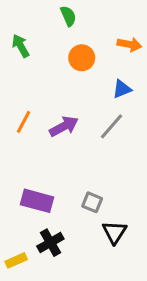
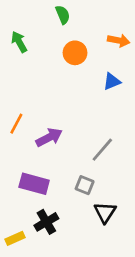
orange line: (24, 122) -> (16, 124), moved
purple arrow: (64, 126) -> (49, 137), moved
gray line: (112, 126) -> (102, 150), moved

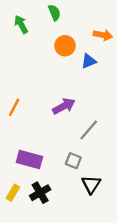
green arrow: (19, 42) -> (21, 24), moved
blue triangle: (112, 81) -> (89, 61), moved
purple arrow: (49, 137) -> (64, 106), moved
yellow rectangle: (15, 238) -> (13, 193), moved, turned -35

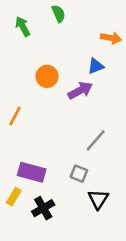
orange circle: (65, 46) -> (47, 76), moved
purple arrow: (64, 106) -> (80, 90), moved
yellow rectangle: (13, 193) -> (14, 197), moved

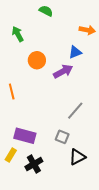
green semicircle: (59, 14) -> (46, 11), turned -40
green arrow: (23, 26) -> (18, 34), moved
orange line: (15, 116) -> (12, 91), turned -42
black triangle: (98, 199) -> (77, 157), turned 30

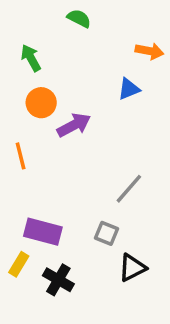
orange circle: (37, 60) -> (41, 103), moved
purple arrow: (63, 71) -> (74, 125), moved
black cross: (34, 164) -> (58, 280), turned -30

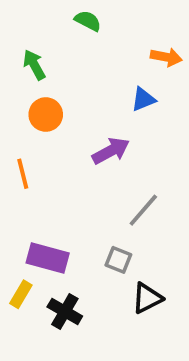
purple arrow: (74, 125) -> (111, 151), moved

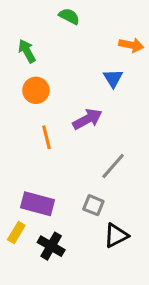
blue triangle: (143, 99) -> (113, 78), turned -40
orange line: (23, 174) -> (47, 137), moved

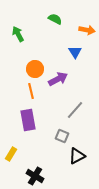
green semicircle: (69, 16) -> (55, 19), moved
orange circle: (36, 90) -> (35, 69), moved
purple rectangle: (37, 204) -> (28, 120), moved, turned 65
black cross: (51, 246) -> (35, 176), moved

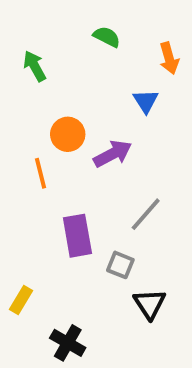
orange arrow: (87, 30) -> (169, 58), turned 63
orange line: (31, 91) -> (40, 173), moved
purple rectangle: (28, 120) -> (77, 236), moved
black triangle: (77, 156) -> (150, 304), turned -36

